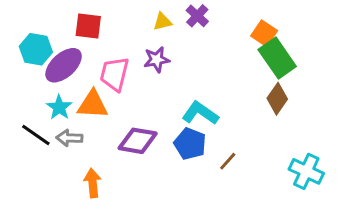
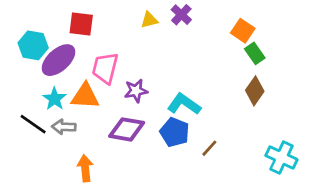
green rectangle: (277, 58) -> (255, 53), size x0.6
purple star: (157, 59) -> (136, 91), moved

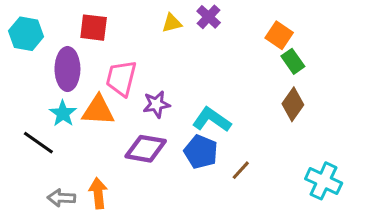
cyan hexagon: (33, 45) -> (26, 34), moved
purple ellipse: (58, 60) -> (67, 69), turned -48
gray arrow: (64, 127) -> (61, 198), moved

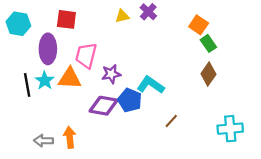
black line: (38, 143) -> (27, 85), moved, turned 45
blue pentagon: (201, 152) -> (130, 100), moved
cyan cross: (324, 181) -> (230, 129), turned -30

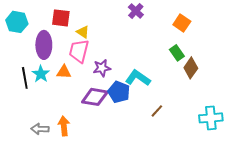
yellow triangle: (122, 16) -> (83, 32), moved, turned 48
green rectangle: (208, 43) -> (177, 53), moved
orange triangle: (70, 78) -> (64, 72), size x0.7

